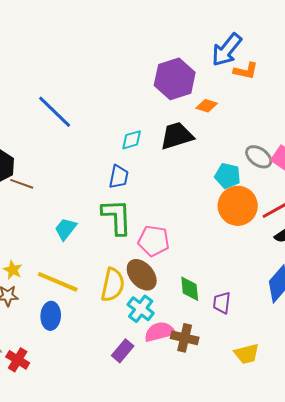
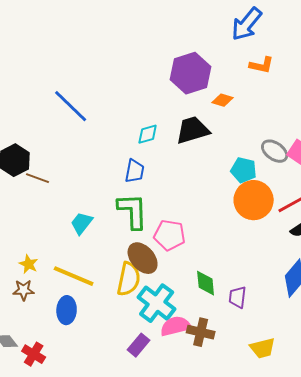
blue arrow: (227, 50) -> (247, 24), moved
brown ellipse: (142, 275) -> (143, 258), moved
cyan cross: (141, 309) -> (157, 303), size x1.4

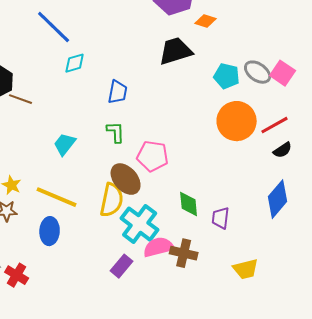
cyan diamond: (148, 134) -> (75, 63), moved
cyan pentagon: (244, 170) -> (227, 76), moved
green L-shape: (133, 211) -> (116, 132), size x0.6

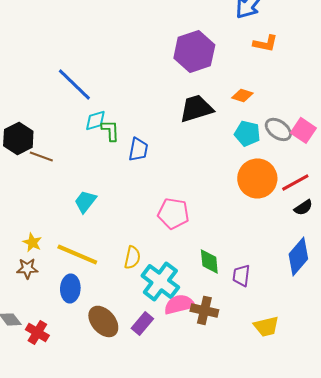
orange diamond: (206, 21) -> (242, 95), moved
green L-shape: (116, 132) -> (110, 130), moved
brown ellipse: (126, 179) -> (103, 321), moved
yellow semicircle: (112, 200) -> (132, 257), size x0.7

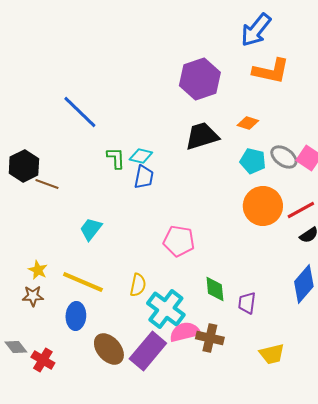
orange L-shape: (265, 43) -> (271, 71), size x1.5
cyan diamond: (95, 120) -> (141, 156), moved, turned 30
purple rectangle: (142, 323) -> (148, 351), size x1.6

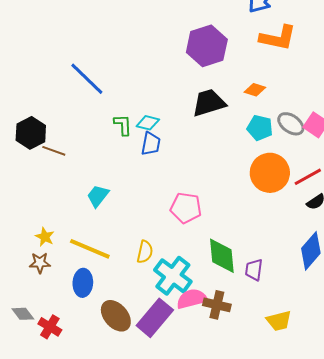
green diamond: (215, 289) -> (222, 256), size x1.4

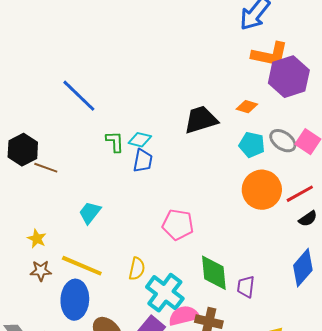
purple hexagon: (207, 46) -> (289, 77), moved
yellow star: (45, 237) -> (37, 239), moved
brown star: (40, 263) -> (41, 271), moved
blue ellipse: (83, 283) -> (75, 300), size x1.4

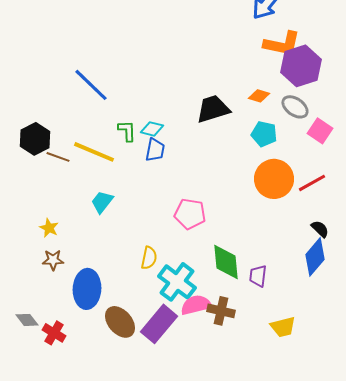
gray ellipse: (283, 141) -> (295, 107), moved
black semicircle: (308, 219) -> (320, 229), moved, turned -102
yellow line: (82, 266) -> (94, 152), moved

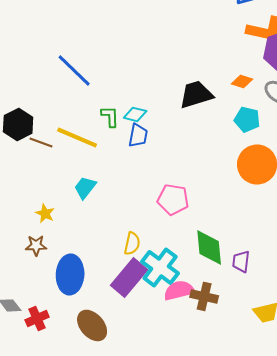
yellow star: (49, 228) -> (45, 213), moved
brown ellipse: (120, 322) -> (92, 325), moved
purple rectangle: (159, 324) -> (129, 277), moved
red cross: (54, 333) -> (37, 318), turned 35

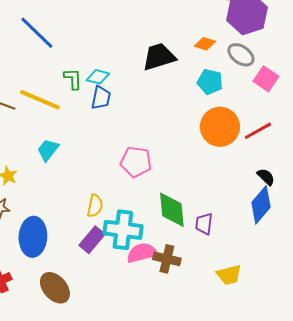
cyan cross: (160, 267) -> (123, 230), turned -30
purple rectangle: (129, 277) -> (92, 240), size x0.7

